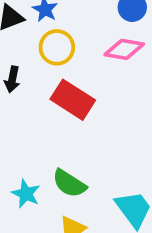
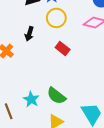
red rectangle: (73, 100) -> (63, 48), size x0.6

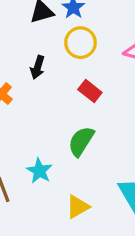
green semicircle: (56, 96) -> (81, 141), moved, turned 84

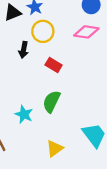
black arrow: (38, 67) -> (24, 50), moved
cyan star: (39, 171) -> (24, 114), moved

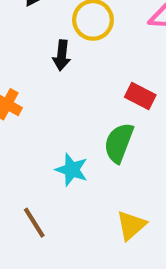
red rectangle: (54, 65) -> (140, 96), moved

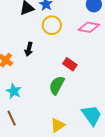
black arrow: (62, 55) -> (29, 49), moved
cyan star: (72, 170) -> (14, 91), moved

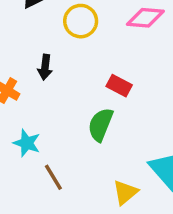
brown line: (12, 118) -> (53, 177), moved
yellow triangle: (58, 125) -> (125, 192), moved

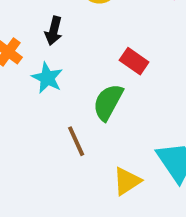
cyan star: (27, 143) -> (47, 78), moved
brown line: (53, 177) -> (76, 141), moved

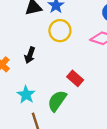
cyan star: (47, 78) -> (26, 95), moved

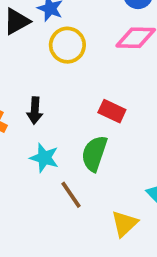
black arrow: (30, 55) -> (35, 110), moved

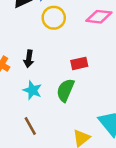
red rectangle: (112, 111) -> (79, 63), turned -42
brown line: (71, 195) -> (30, 126), moved

